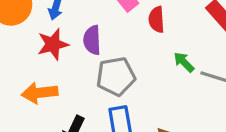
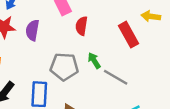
gray pentagon: (116, 76) -> (64, 67), moved

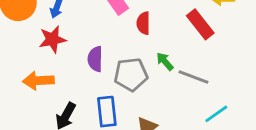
purple semicircle: (32, 30) -> (95, 59), moved

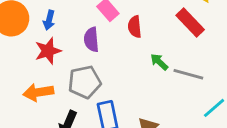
purple semicircle: (95, 59) -> (91, 40), moved
gray pentagon: (131, 74) -> (85, 82), moved

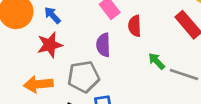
blue arrow: (49, 20) -> (52, 15), turned 120
purple semicircle: (91, 40) -> (103, 45), moved

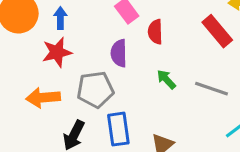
blue arrow: (52, 15) -> (60, 18), turned 42
green arrow: (156, 61) -> (166, 79), moved

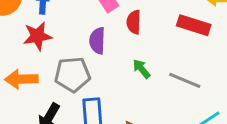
red rectangle: (217, 31) -> (194, 25), turned -36

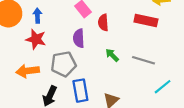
red star: (37, 36) -> (36, 39), turned 30

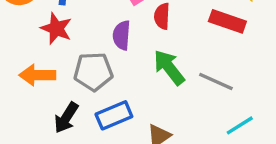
green arrow: (112, 55) -> (169, 67), size x1.6
blue rectangle: (80, 91) -> (114, 115), turned 70

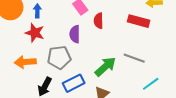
green arrow: (169, 67) -> (105, 67), moved, turned 90

